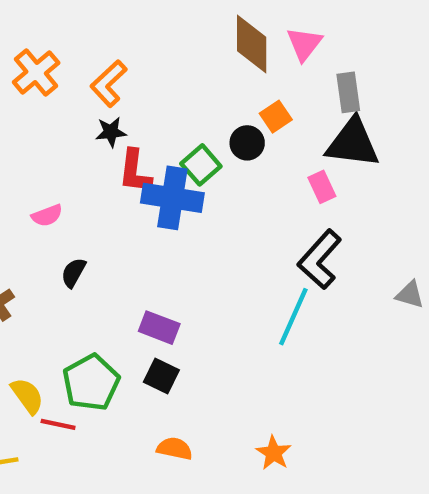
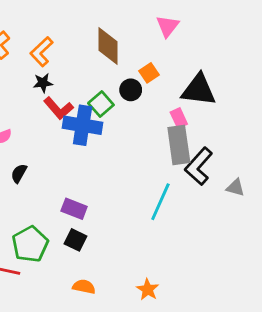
brown diamond: (252, 44) -> (108, 46), moved
gray rectangle: (348, 92) -> (179, 145), moved, size x1.5
red L-shape: (135, 171) -> (58, 108), turned -48
black L-shape: (320, 259) -> (199, 166), moved

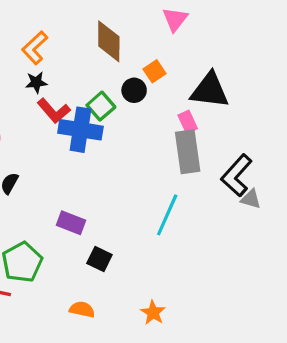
black L-shape: (199, 166) -> (237, 175), moved
black square: (75, 240) -> (99, 259), moved

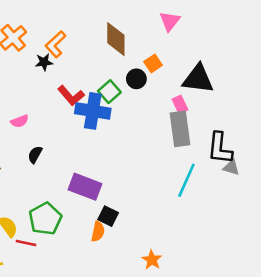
black star: (36, 82) -> (44, 62), moved
black L-shape: (237, 175) -> (220, 148), turned -36
cyan line: (167, 215) -> (186, 180), moved
purple rectangle: (71, 223) -> (85, 187), size x1.4
orange semicircle: (82, 309) -> (98, 232), moved, turned 90

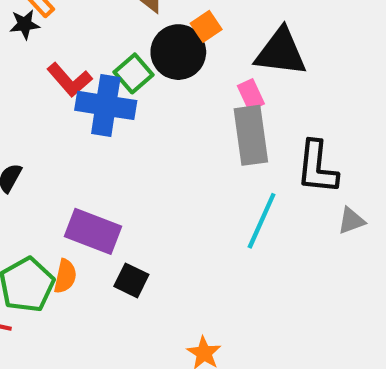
black circle: (136, 79) -> (178, 52), size x1.6
gray triangle: (231, 167) -> (351, 221), moved, turned -36
orange semicircle: (98, 232) -> (65, 276), moved

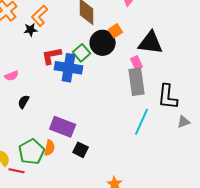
red L-shape: (69, 80) -> (52, 56), turned 120

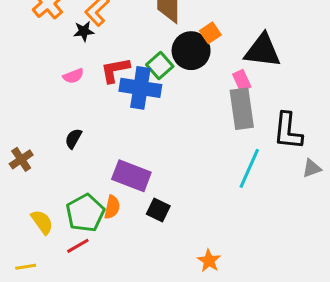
pink semicircle: (12, 76) -> (73, 76), moved
red line: (17, 171) -> (78, 246), moved, turned -42

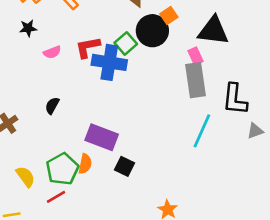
black star: (84, 31) -> (28, 28), moved

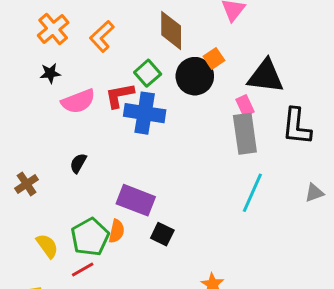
green square: (126, 43) -> (148, 73), moved
pink semicircle: (52, 52) -> (78, 101), size x1.6
black L-shape: (235, 99) -> (297, 126), moved

